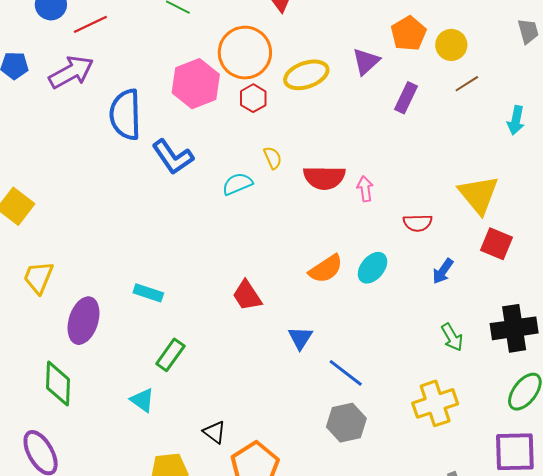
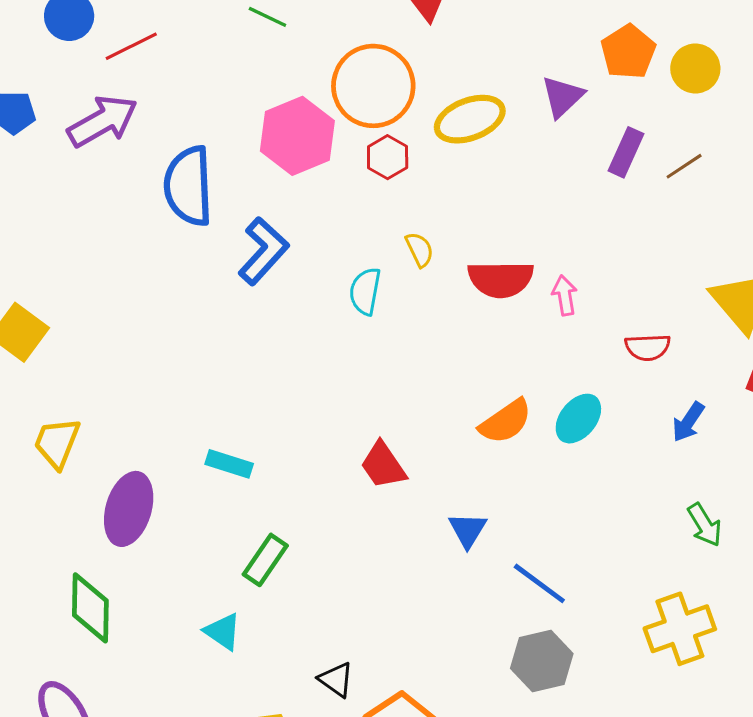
brown line: (467, 84) -> (684, 166), moved
blue L-shape: (173, 157) -> (263, 251), turned -102
cyan semicircle: (237, 184) -> (365, 291), turned -56

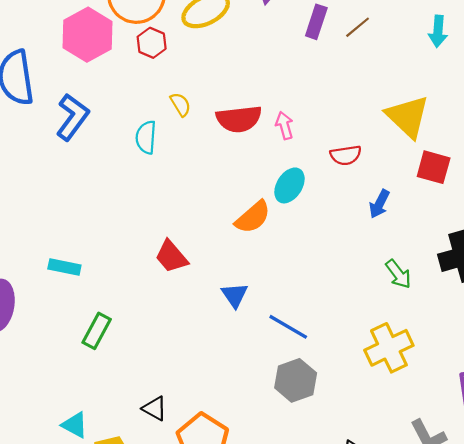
cyan ellipse: (578, 419) -> (289, 185), moved
cyan triangle: (223, 632) -> (75, 425), moved

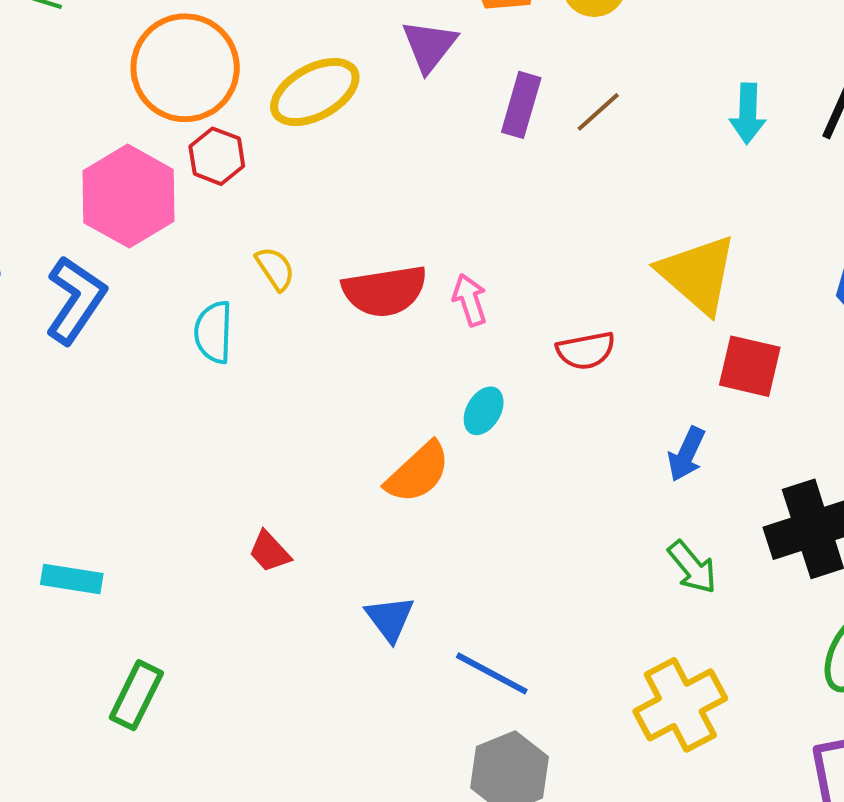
pink hexagon: (88, 35) -> (128, 196), moved
cyan ellipse: (289, 185) -> (484, 411), size x0.7
blue arrow: (379, 204) -> (686, 454), moved
red trapezoid: (171, 257) -> (269, 552), size x0.7

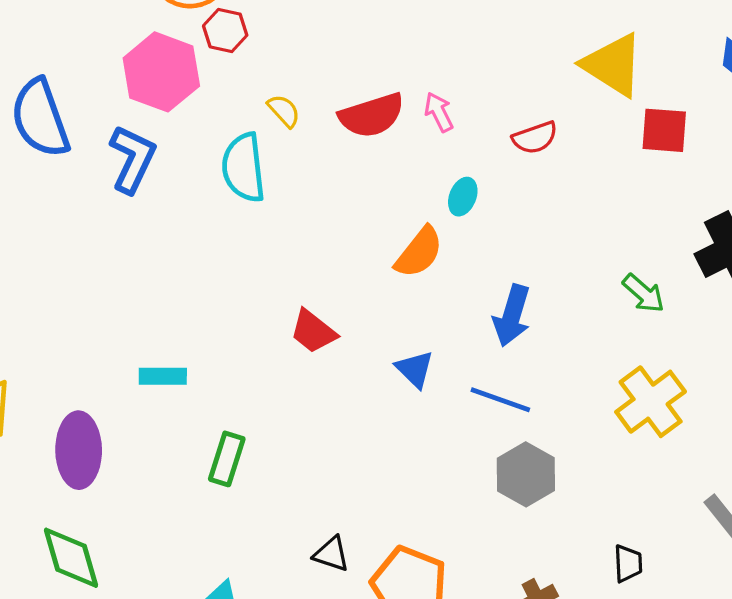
cyan semicircle: (213, 332) -> (244, 168), size x1.4
blue arrow: (686, 454) -> (512, 316), moved, size x1.4
red trapezoid: (269, 552) -> (313, 331), size x1.4

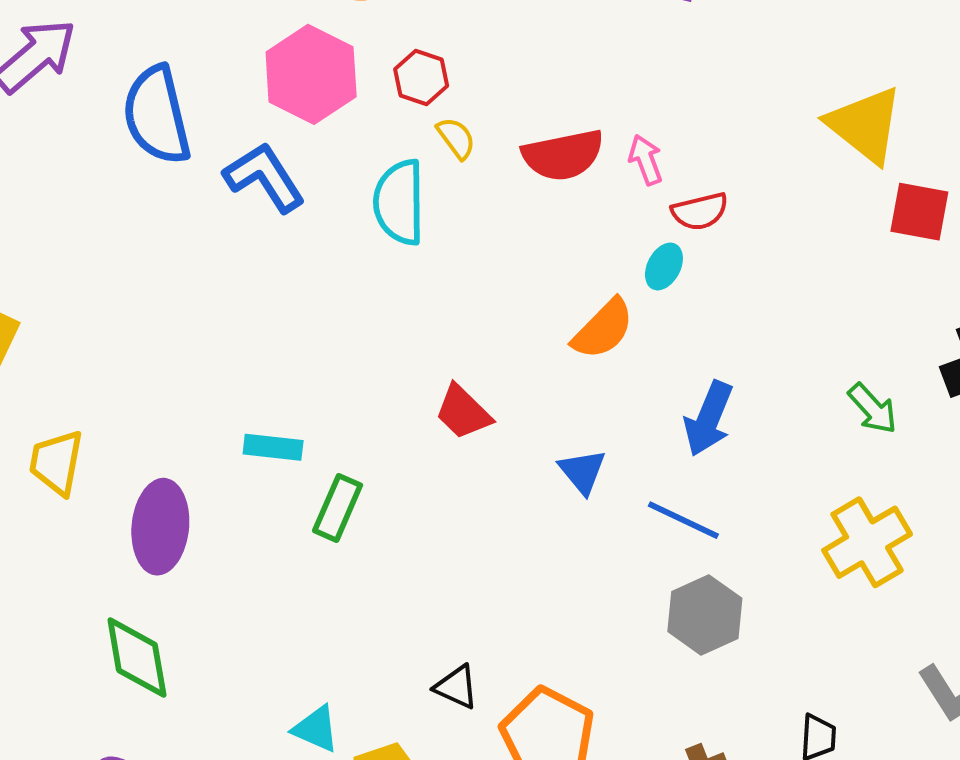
red hexagon: (225, 31) -> (421, 77), moved
red semicircle: (535, 138) -> (700, 211), moved
blue L-shape: (133, 159) -> (264, 177), turned -64
green rectangle: (227, 459) -> (338, 508), moved

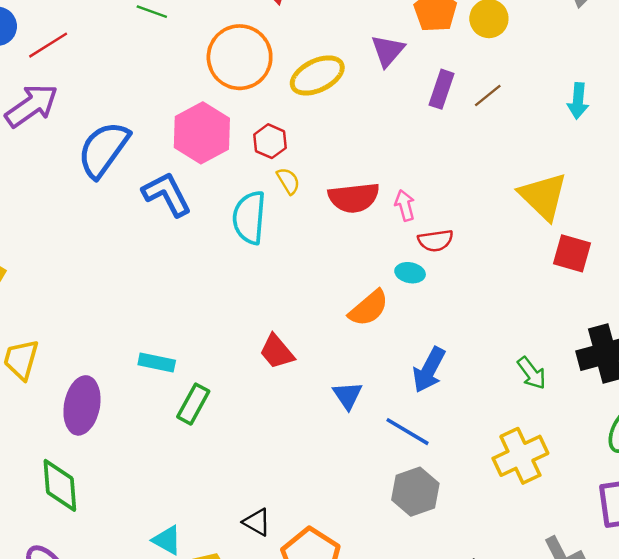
blue semicircle: (157, 115) -> (103, 149), turned 44
cyan ellipse: (664, 266) -> (410, 273), turned 68

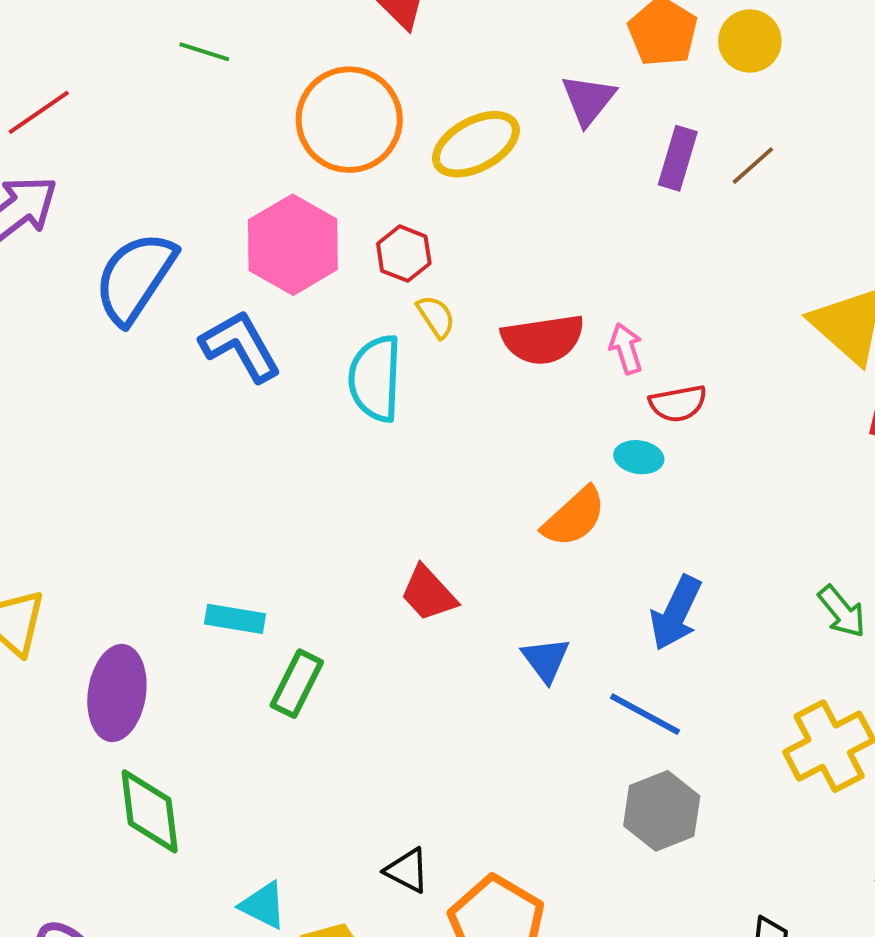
green diamond: (60, 485) -> (150, 811), moved

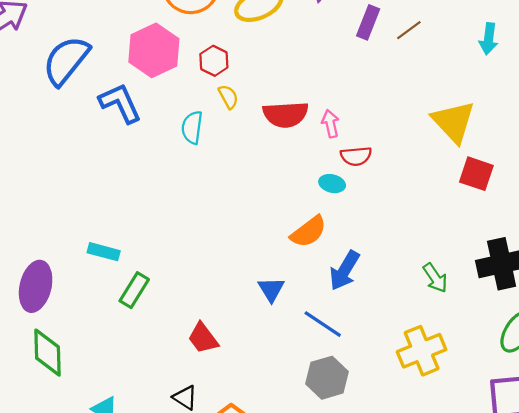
cyan semicircle: (375, 378) -> (192, 127), size x0.7
orange semicircle: (574, 517) -> (309, 232), moved
red trapezoid: (428, 593) -> (203, 338), moved

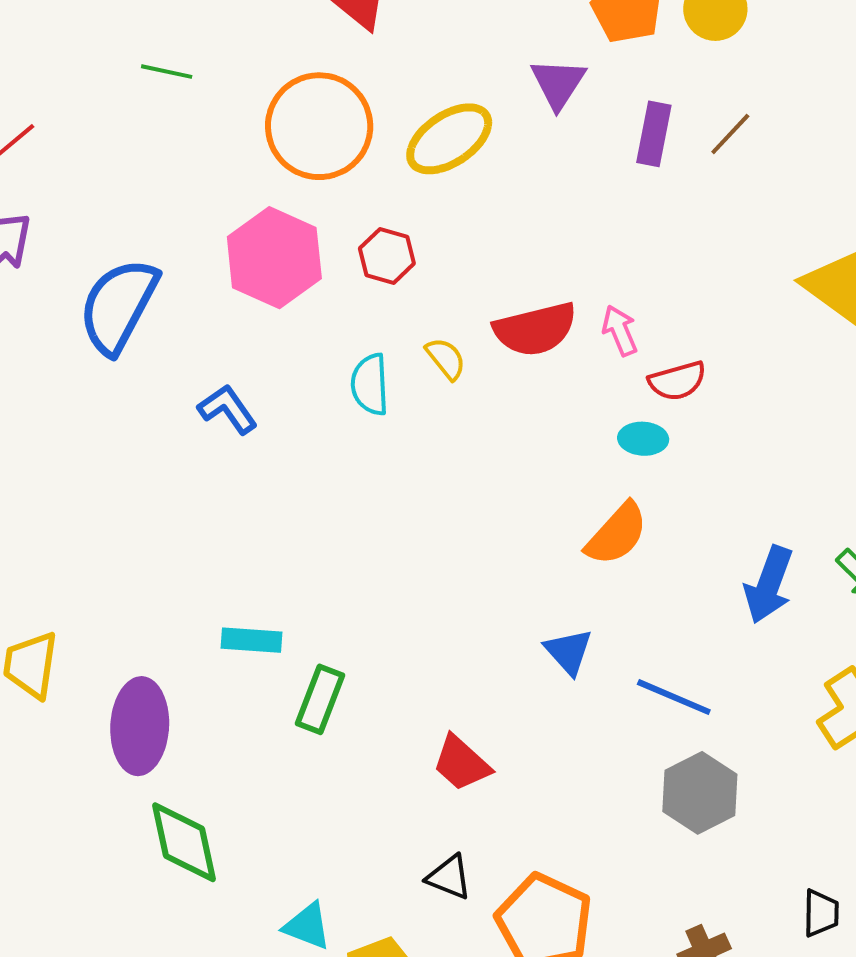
yellow semicircle: (228, 97) -> (446, 359), moved
blue L-shape: (120, 103) -> (228, 409), moved, size x0.7
blue arrow: (344, 270) -> (769, 585), moved

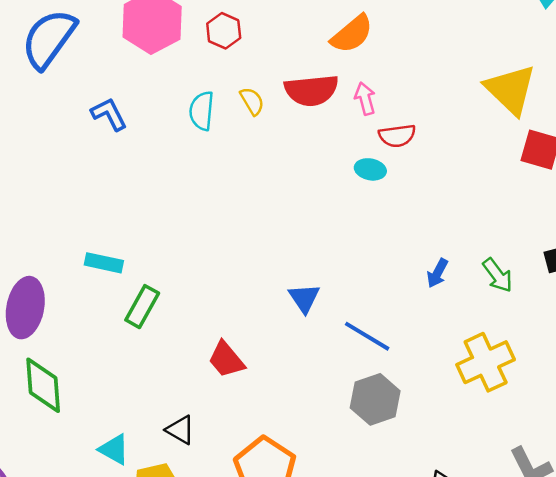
orange semicircle: (617, 534) -> (352, 34), moved
blue arrow: (769, 585) -> (437, 273), size x0.6
black triangle: (449, 877) -> (180, 430), moved

